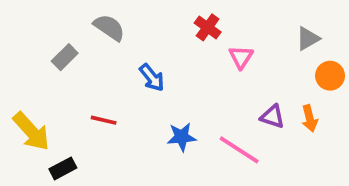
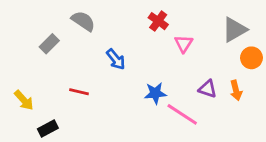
gray triangle: (308, 39) -> (235, 30), size x1.4
yellow arrow: (31, 131) -> (24, 100), size x0.7
blue star: (182, 137) -> (155, 93), moved

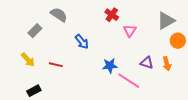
yellow arrow: (24, 100) -> (28, 60), moved

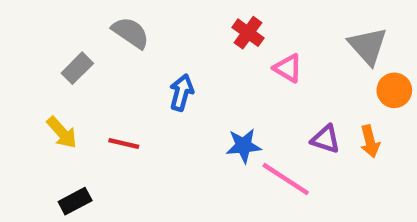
gray triangle: (166, 21) -> (368, 46), turned -42
pink triangle: (130, 31) -> (288, 68), turned -32
blue arrow: (82, 42) -> (182, 93), turned -126

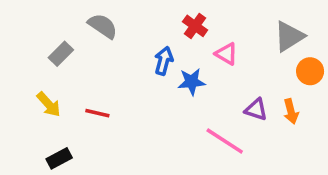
gray triangle: (368, 46) -> (289, 36), turned 40
blue arrow: (182, 93) -> (164, 61), moved
blue star: (244, 146) -> (192, 82), moved

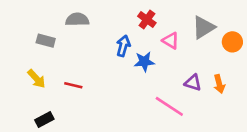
gray semicircle: (103, 26) -> (77, 20), turned -35
gray triangle: (289, 36) -> (203, 27), moved
gray rectangle: (61, 54) -> (46, 41), turned 60
orange circle: (310, 71) -> (232, 42), moved

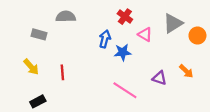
purple triangle: (193, 83) -> (159, 78), moved
orange arrow: (219, 84) -> (186, 71), turned -32
red line: (73, 85) -> (62, 72), turned 72
pink line: (169, 106) -> (125, 90), moved

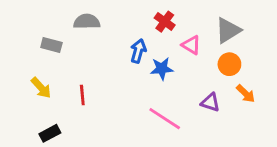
orange circle: (197, 36) -> (229, 64), moved

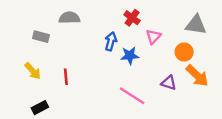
gray triangle: (228, 30) -> (196, 25), moved, turned 40
pink triangle: (191, 45) -> (153, 37), turned 42
orange arrow: (246, 94) -> (197, 76), size x1.5

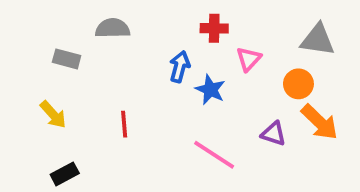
red cross: (132, 18) -> (214, 28), turned -35
blue star: (130, 56) -> (210, 90), turned 30
red line: (66, 77) -> (124, 124), moved

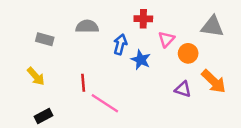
gray semicircle: (113, 28) -> (87, 26), moved
orange circle: (298, 84) -> (188, 53), moved
pink line: (214, 155) -> (105, 103), moved

